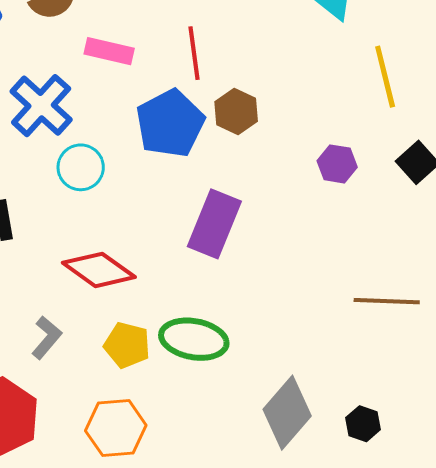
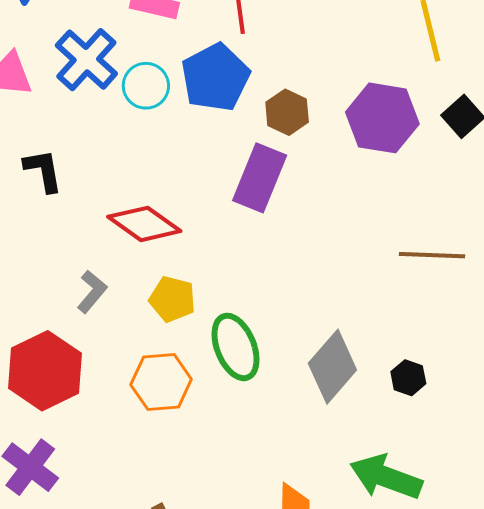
brown hexagon: (236, 112) -> (287, 112), moved
purple hexagon: (337, 164) -> (382, 118), size x1.8
cyan circle: (81, 167) -> (146, 86), moved
green ellipse: (194, 339) -> (235, 347), moved, turned 58

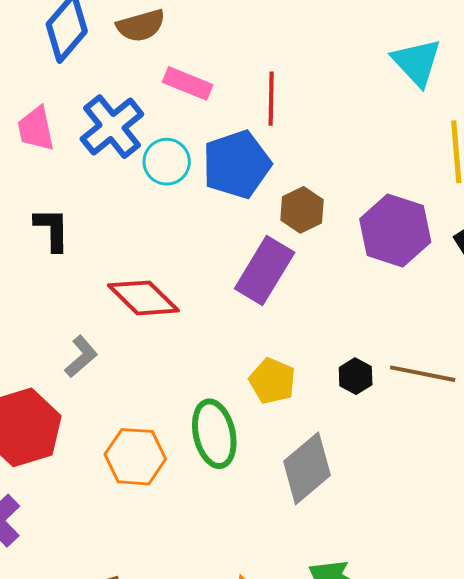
yellow pentagon: (172, 299) -> (272, 381), moved
black hexagon: (408, 378) -> (356, 376), moved

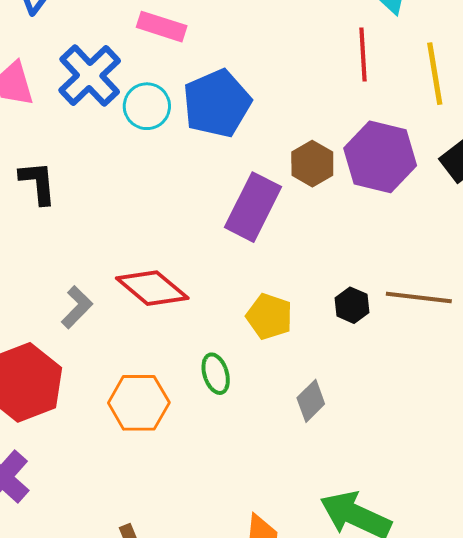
red line: (271, 99) -> (363, 55), moved
brown hexagon: (302, 210) -> (312, 164), moved
red diamond: (143, 298) -> (152, 288), moved
green ellipse: (214, 434) -> (216, 374), size x0.6
gray diamond: (307, 468) -> (311, 401), size x0.6

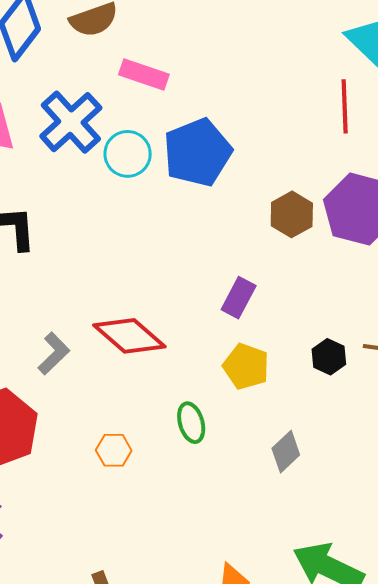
purple rectangle: (253, 207) -> (239, 298), moved, size x0.6
orange hexagon: (139, 403) -> (114, 450), size x0.6

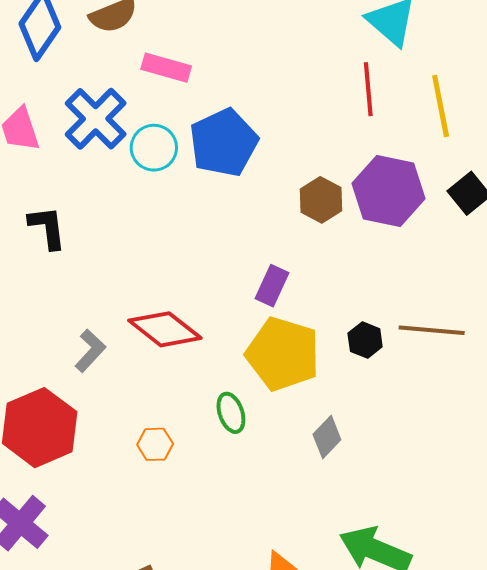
yellow pentagon: (246, 366) -> (283, 354), size x1.6

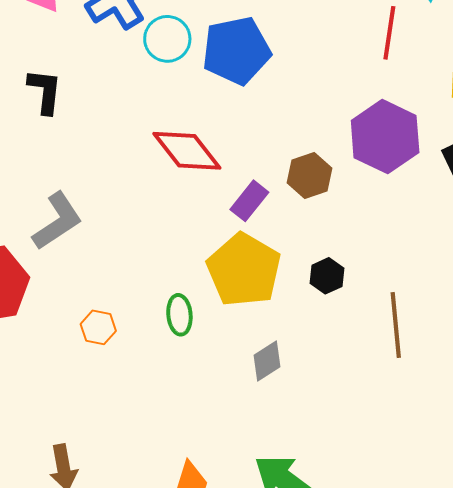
brown hexagon: (321, 200) -> (310, 176), moved
red diamond: (165, 329) -> (187, 151), moved
brown line: (432, 330) -> (396, 325), moved, turned 66
gray L-shape: (90, 351) -> (57, 221), size x1.4

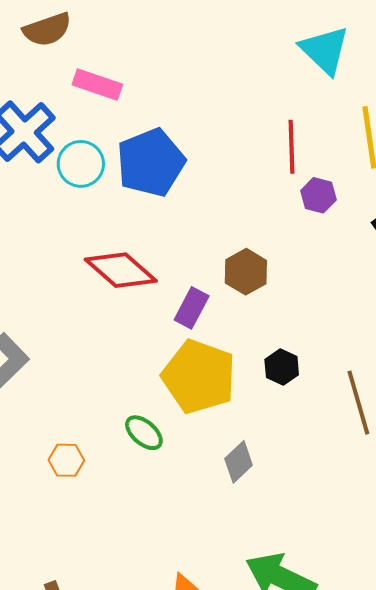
red line: (389, 33) -> (292, 147), moved
purple hexagon: (385, 137) -> (318, 195), moved, size x0.5
green ellipse: (179, 315) -> (144, 433), turned -33

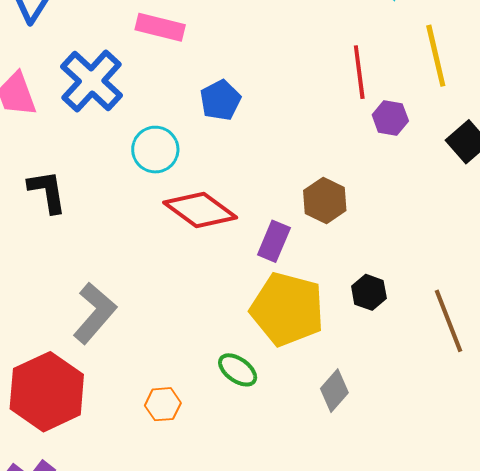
blue pentagon: (151, 163) -> (220, 100), size x0.6
cyan circle: (81, 164) -> (155, 150), moved

